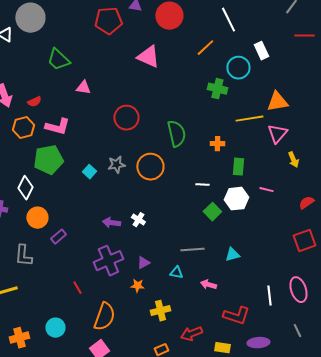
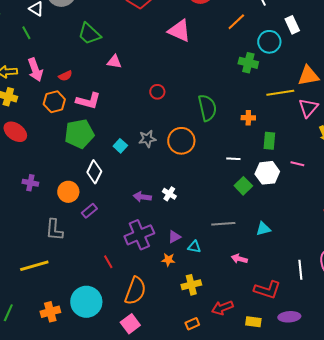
red circle: (126, 118) -> (157, 92), size x0.6
white diamond: (25, 188) -> (94, 172), moved
cyan triangle: (176, 273) -> (194, 247), moved
cyan circle: (55, 328) -> (86, 302), size x1.6

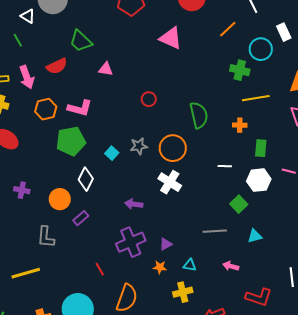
red semicircle: (65, 76) -> (57, 66), moved, size x1.5
yellow line: (280, 93) -> (256, 98), moved
green square: (243, 186) -> (239, 204), moved
white cross: (169, 194) -> (170, 182), moved, size x1.6
cyan triangle: (194, 247) -> (190, 265), moved

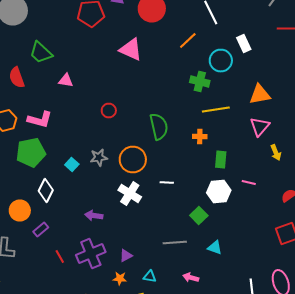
red semicircle: (57, 66) -> (17, 78), turned 95
white line: (225, 166) -> (167, 182), moved
cyan triangle: (255, 236) -> (215, 248), turned 35
red line: (100, 269) -> (60, 256), moved

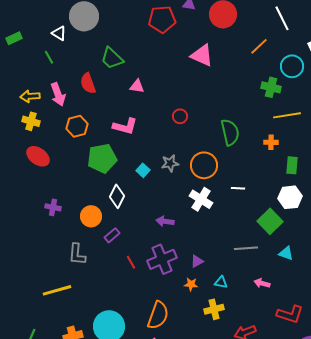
pink L-shape: (40, 120) -> (125, 126), moved
green square: (199, 216) -> (270, 221), size x1.4

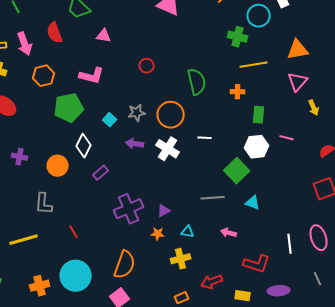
purple arrow: (165, 221) -> (135, 144), moved
purple rectangle: (112, 235) -> (101, 173), moved
red line: (131, 262) -> (74, 232), moved

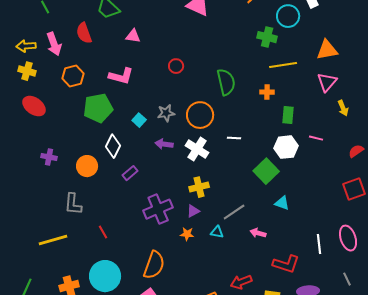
gray line: (213, 198) -> (234, 212), moved, turned -30
yellow cross: (181, 259) -> (199, 187), moved

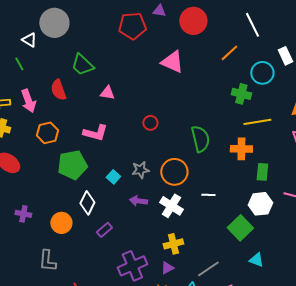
orange cross: (267, 92) -> (241, 149), size x1.5

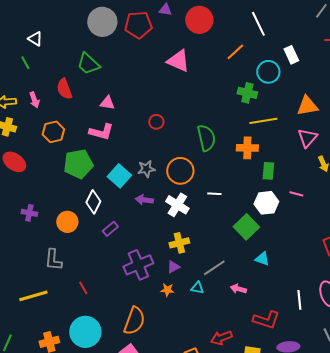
gray circle: (54, 23) -> (102, 22), moved
pink triangle: (107, 93) -> (107, 103), moved
pink arrow: (28, 101) -> (34, 100), size x0.7
cyan square: (113, 177) -> (119, 176), size x1.6

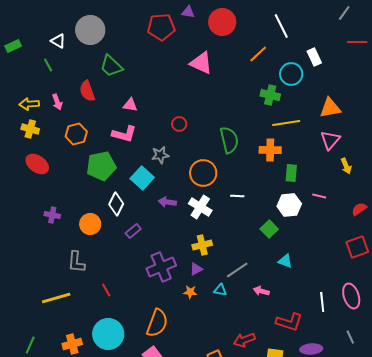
gray circle: (102, 22) -> (90, 30), moved
gray star: (146, 169) -> (160, 155), moved
green square: (246, 227) -> (269, 229), size x0.7

